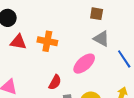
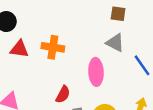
brown square: (97, 14) -> (118, 14), moved
pink ellipse: (84, 64) -> (96, 72), turned -50

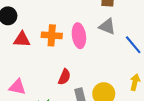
pink ellipse: (96, 72) -> (79, 36), moved

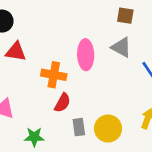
orange cross: (52, 35) -> (54, 75), moved

